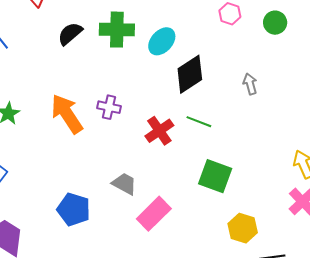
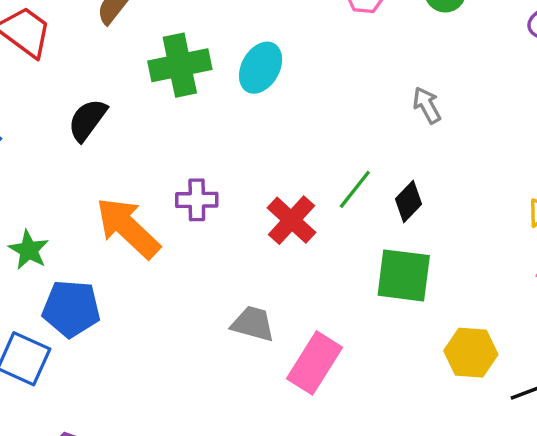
black semicircle: (70, 34) -> (87, 120), moved
black diamond: (190, 74) -> (409, 201), moved, size x0.6
green line: (199, 122) -> (355, 189), turned -60
blue pentagon: (74, 209) -> (71, 309), moved

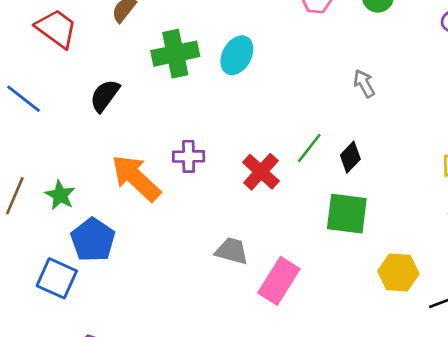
blue pentagon: (71, 309) -> (93, 240), turned 30

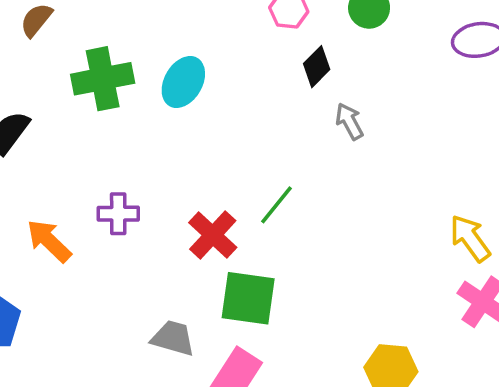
black diamond: (350, 157) -> (317, 67), moved
orange arrow: (136, 178) -> (49, 241), size x0.7
green square: (347, 214) -> (248, 298), moved

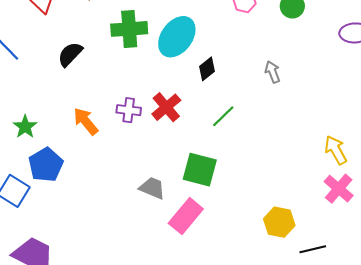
black diamond: (317, 67) -> (207, 69), moved
cyan ellipse: (183, 82) -> (177, 37), size x1.4
red cross: (213, 235) -> (166, 107), moved

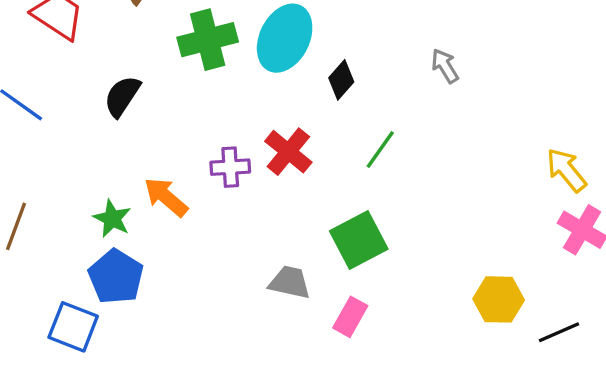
green star: (25, 127) -> (112, 219), moved
green square: (200, 170) -> (359, 240), turned -32
pink rectangle: (186, 216) -> (350, 317), size x0.7

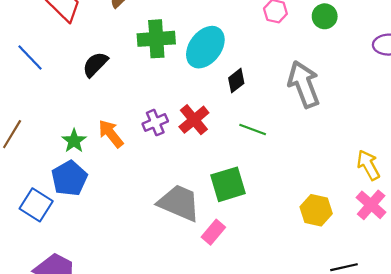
gray arrow: (445, 66) -> (304, 84), size x2.0
green line: (380, 149) -> (253, 129), turned 64
purple cross: (230, 167) -> (155, 123), turned -30
gray trapezoid: (290, 282) -> (179, 203), size x1.6
yellow hexagon: (499, 299) -> (316, 210), moved

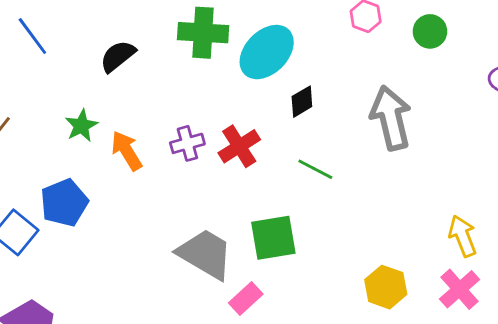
green star: (74, 141) -> (81, 126), moved

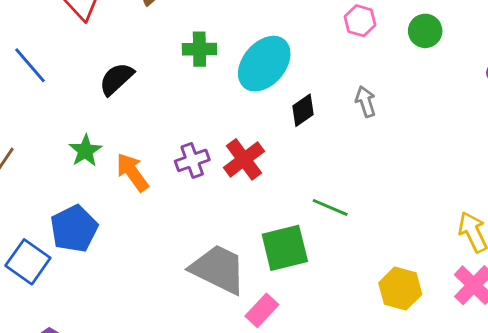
green cross: (203, 33) -> (199, 49), size x0.7
gray arrow: (391, 118) -> (366, 102), moved, size x0.5
green line: (315, 169) -> (330, 207), moved

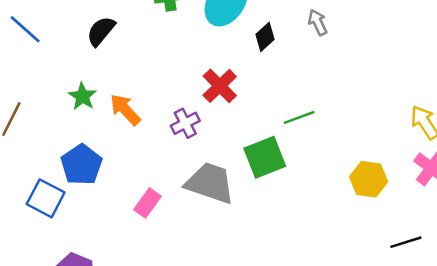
purple cross: (192, 160) -> (185, 123), moved
green line: (330, 207) -> (299, 117), turned -36
pink rectangle: (262, 310) -> (148, 203), moved

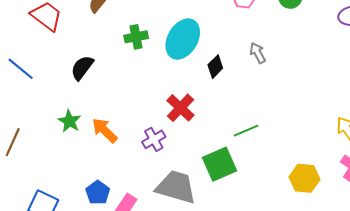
blue pentagon: (81, 165) -> (98, 193), moved, size x0.7

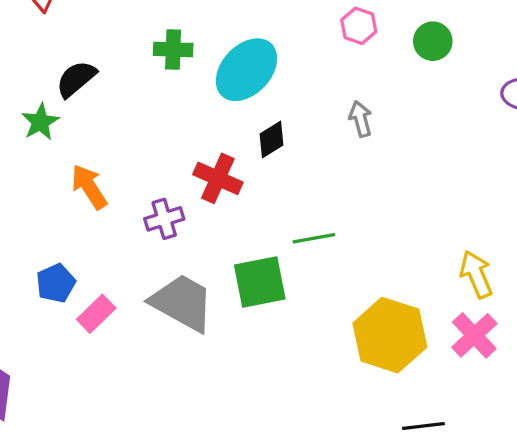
black diamond: (215, 67) -> (271, 139), moved
red cross: (180, 108) -> (218, 178), turned -32
green star: (69, 121) -> (40, 122), moved
yellow hexagon: (304, 178) -> (390, 335), size x1.5

